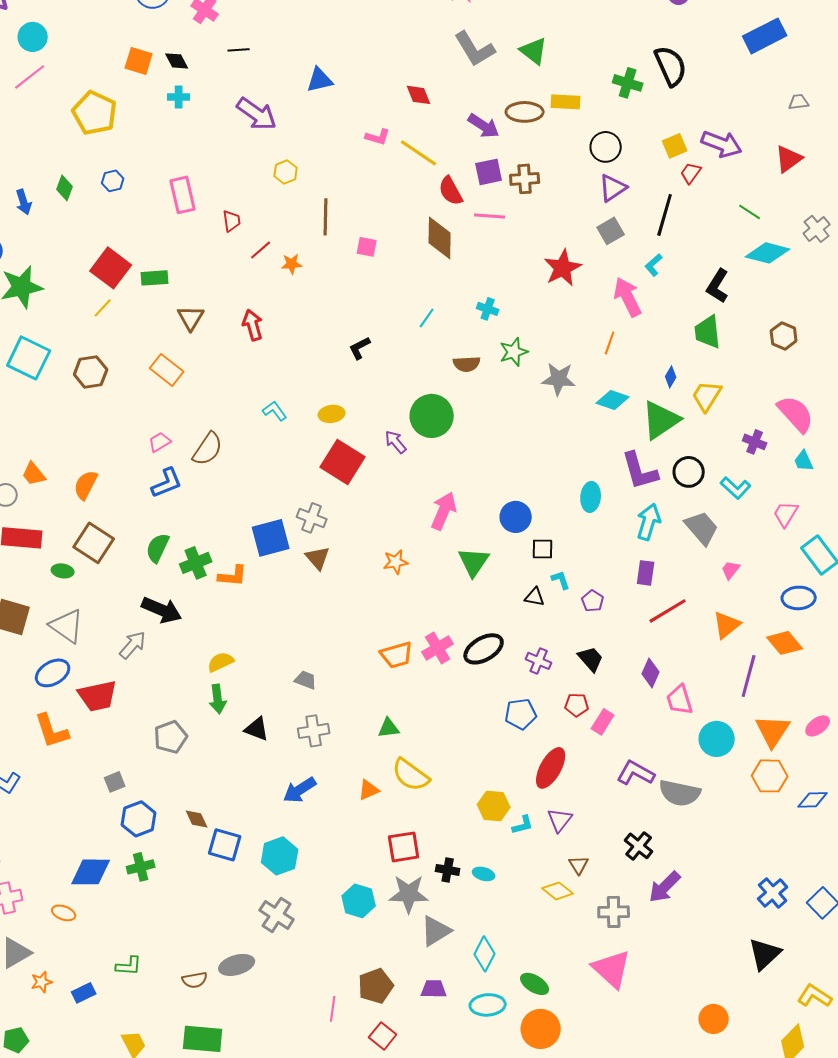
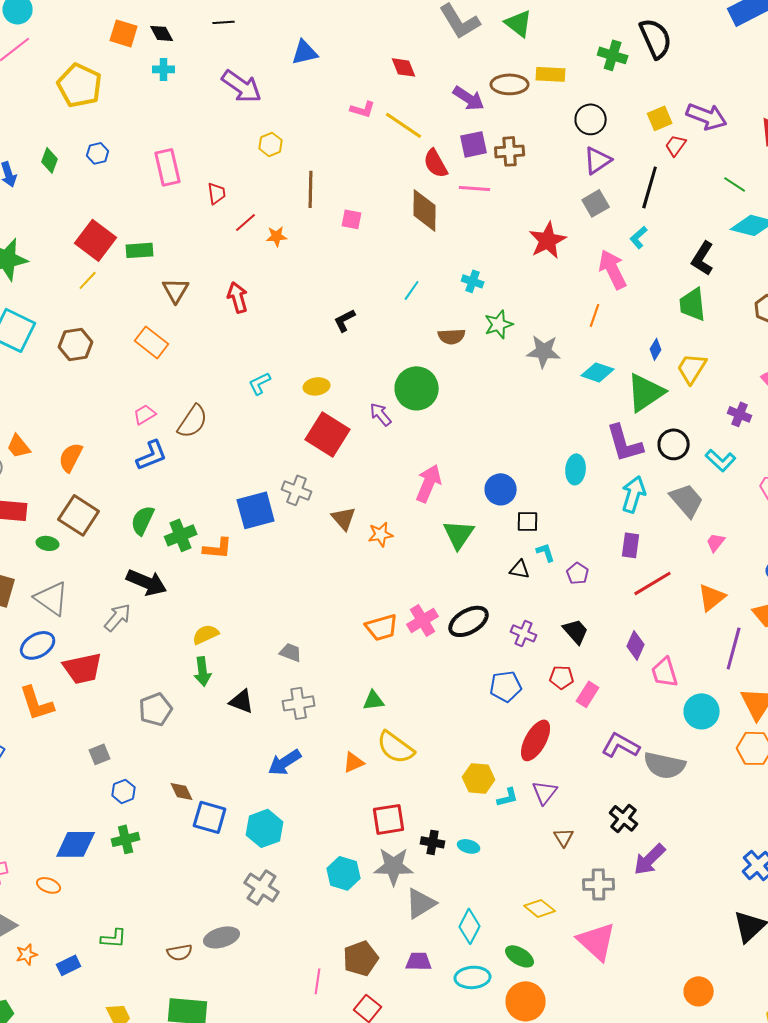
cyan L-shape: (275, 411) -> (260, 383), turned -80
brown triangle: (318, 558) -> (344, 518), moved
blue hexagon: (139, 819) -> (124, 791), size x0.7
yellow diamond: (558, 891) -> (540, 908), moved

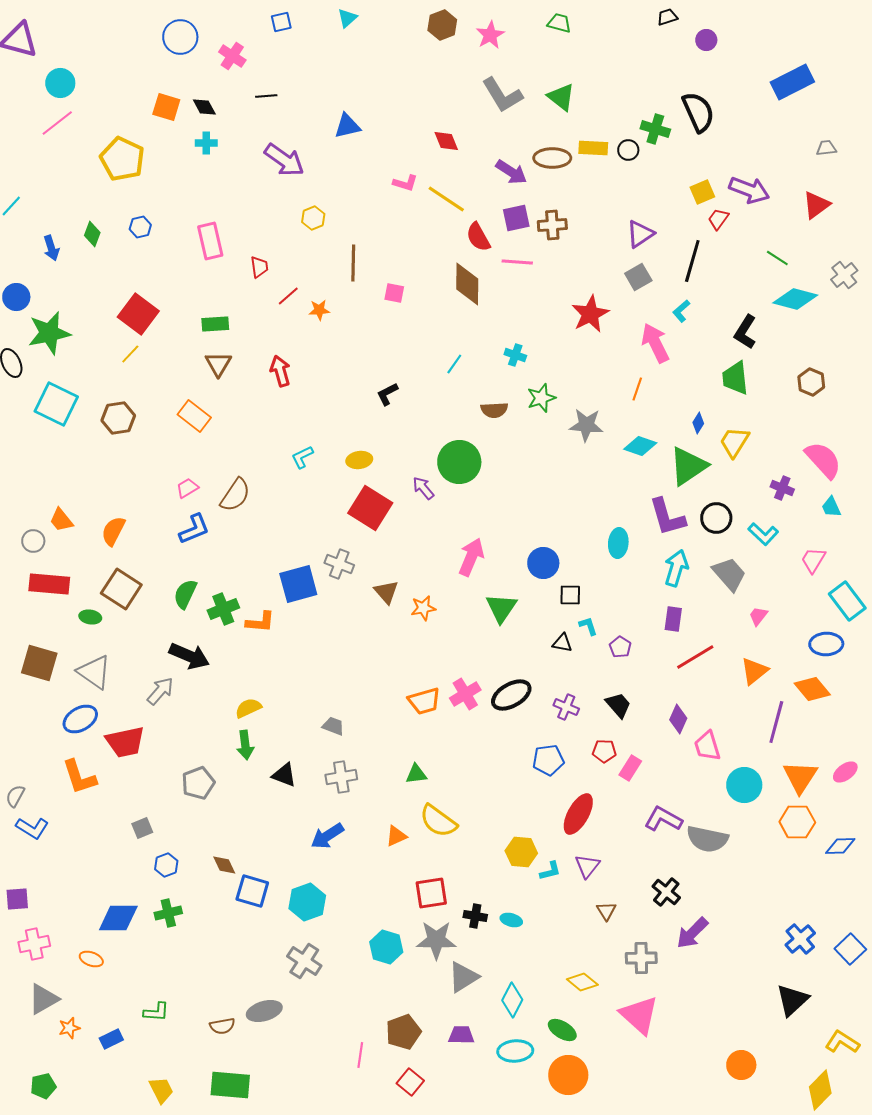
black circle: (591, 119) -> (628, 150), moved, size x0.7
green rectangle: (140, 250) -> (215, 324), moved

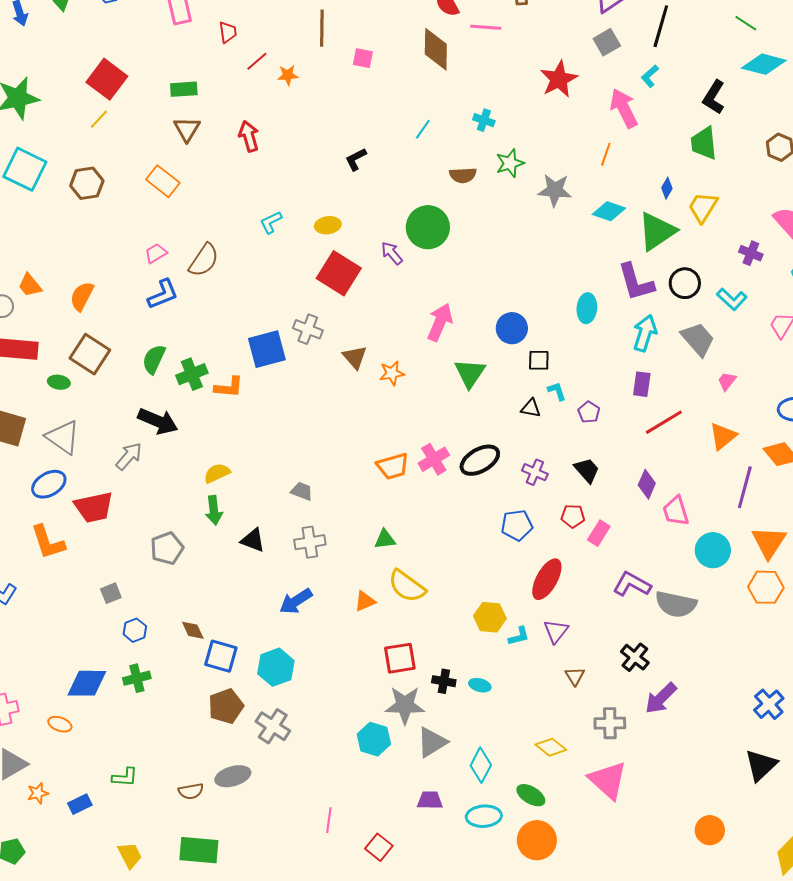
cyan hexagon: (386, 947) -> (374, 739), moved
brown pentagon: (403, 1032) -> (226, 706), moved

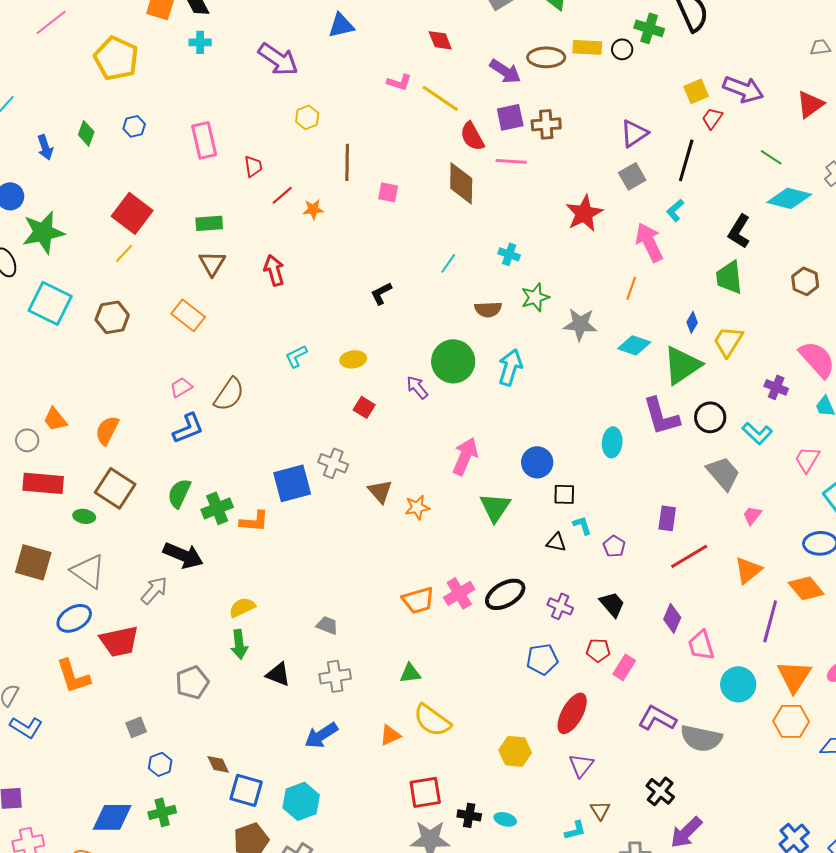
red square: (339, 273) -> (364, 407), size x0.5
cyan arrow: (645, 333) -> (510, 367), moved
cyan L-shape: (519, 636) -> (575, 830), moved

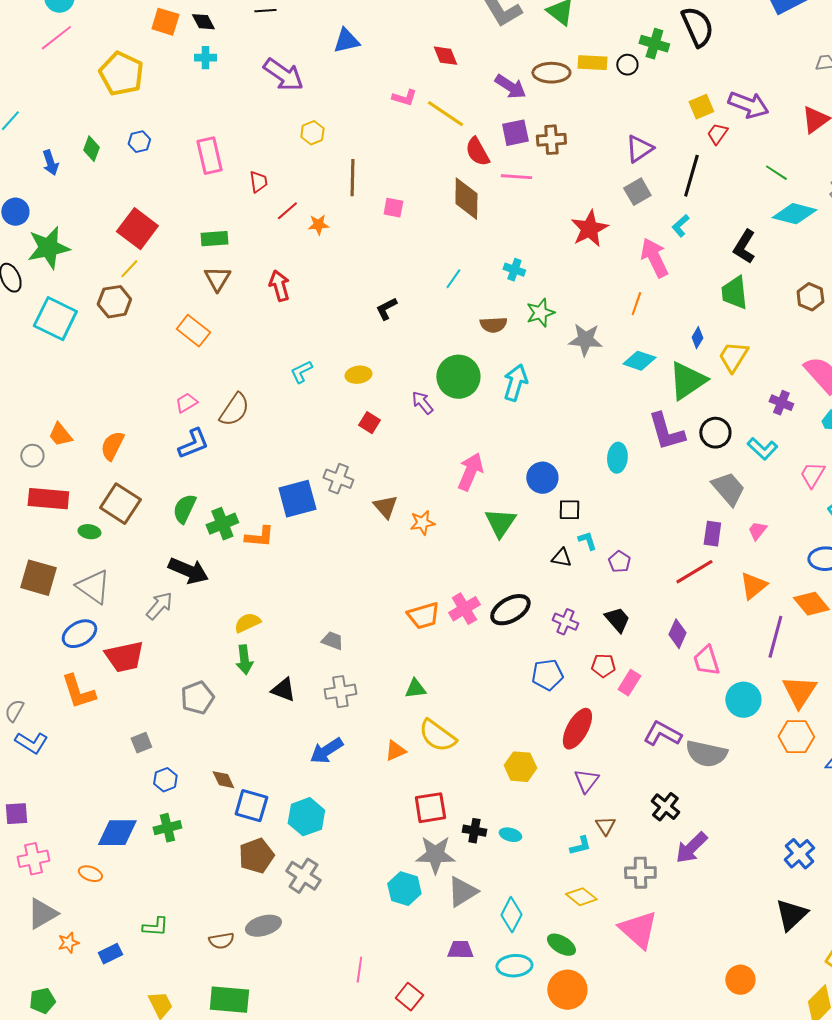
brown hexagon: (112, 317) -> (114, 302), moved
purple rectangle: (667, 518) -> (712, 534), moved

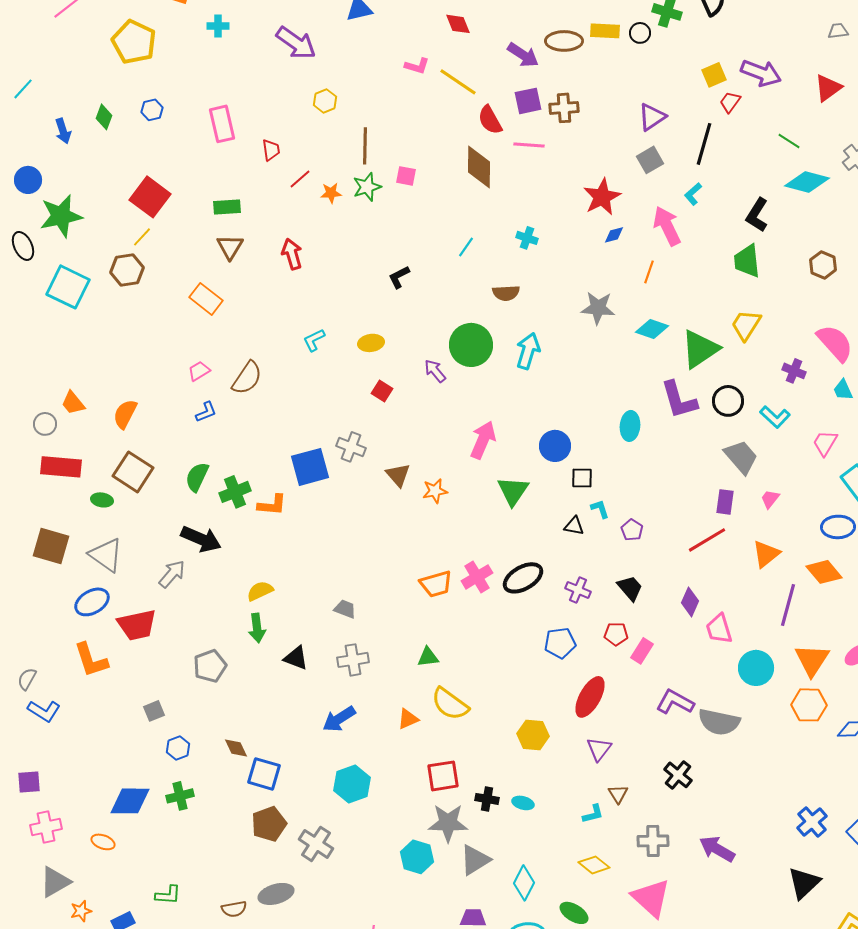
green star: (540, 313) -> (367, 187), moved
blue diamond: (697, 338) -> (614, 235), moved, turned 45
blue L-shape: (193, 444) -> (206, 412), size x0.7
cyan hexagon: (306, 817) -> (352, 784), moved
purple arrow: (691, 848) -> (717, 849), moved, turned 75

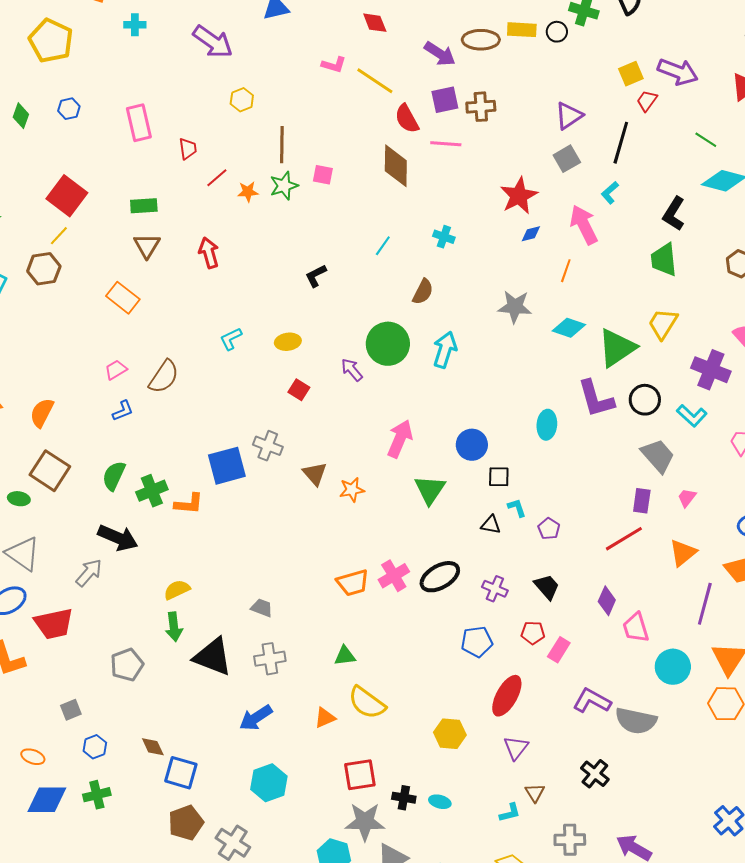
brown semicircle: (506, 293) -> (423, 292), turned -60
purple cross: (794, 371) -> (711, 370), size x1.6
black triangle: (296, 658) -> (213, 657), size x1.6
orange ellipse: (103, 842) -> (33, 757), moved

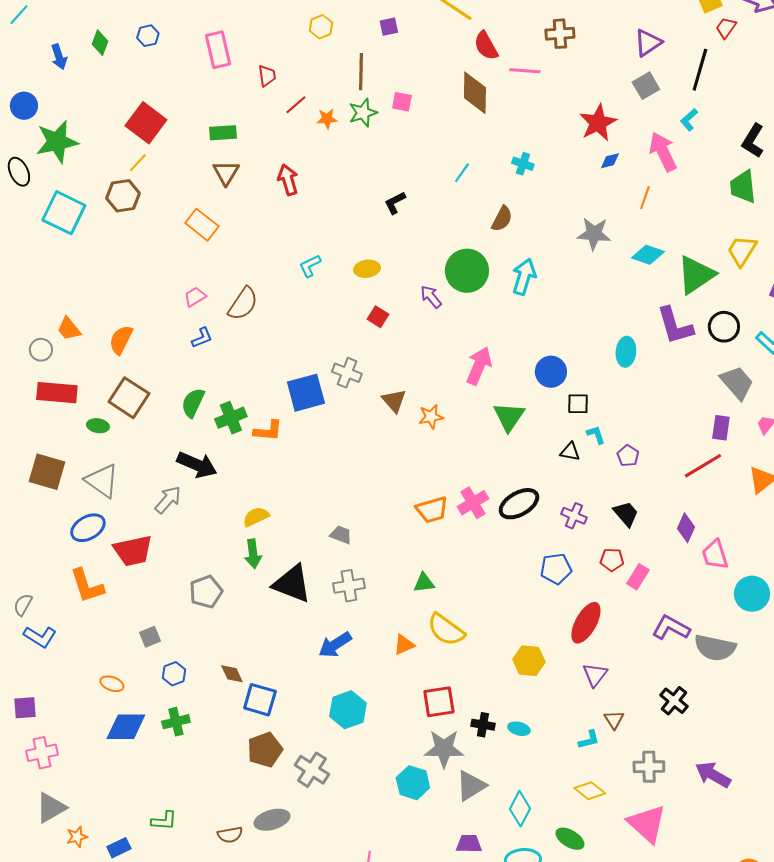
purple square: (445, 100) -> (389, 27), moved, size x0.7

